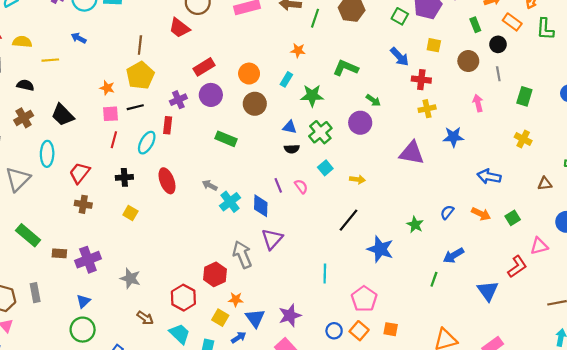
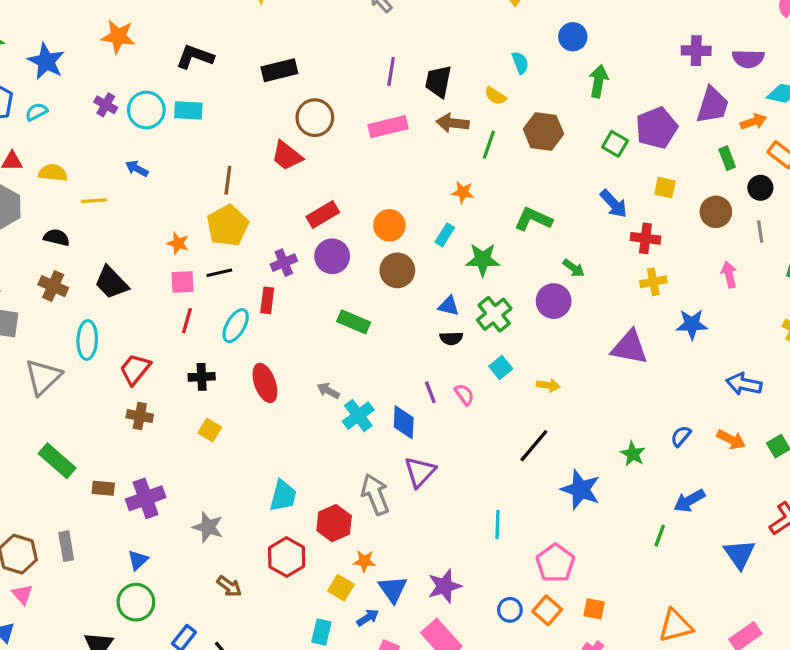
brown cross: (24, 118) -> (53, 286), turned -36
cyan trapezoid: (180, 334) -> (283, 496), moved, turned 60

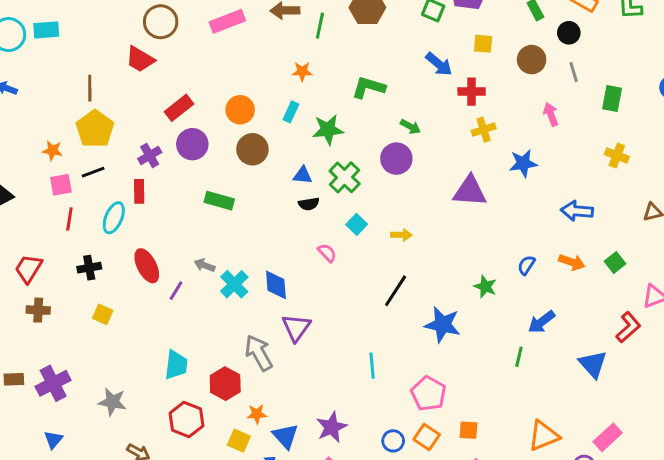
purple line: (430, 392) -> (176, 291), moved, turned 60

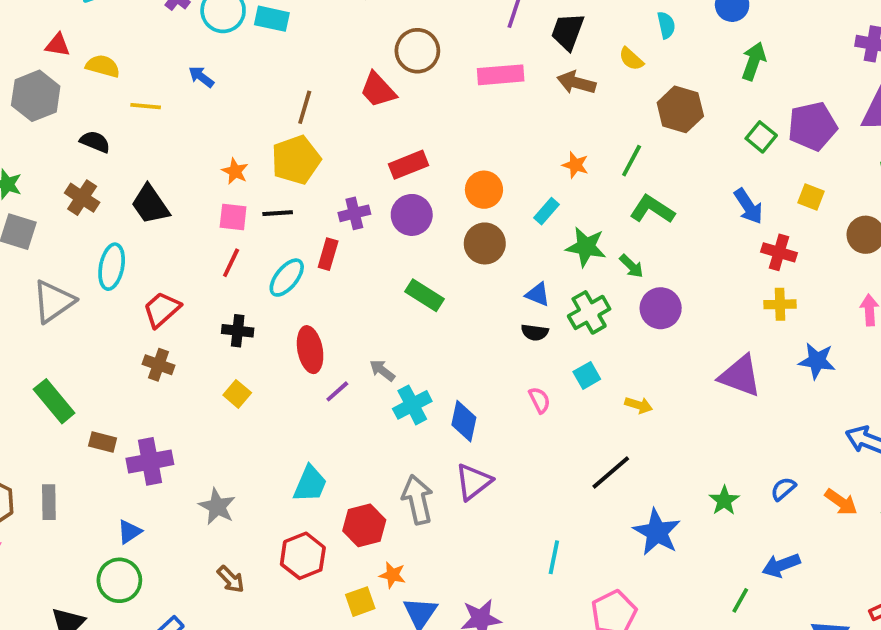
green line: (320, 26) -> (632, 161), moved
green arrow: (410, 127) -> (631, 266), moved
yellow square: (239, 441) -> (360, 602), turned 30

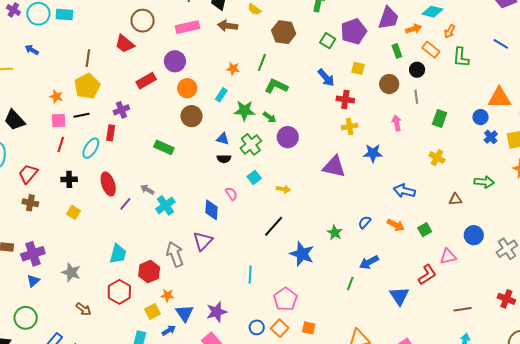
purple circle: (412, 215) -> (175, 61), moved
blue diamond: (464, 421) -> (211, 210), moved
blue triangle: (129, 532) -> (33, 281), moved

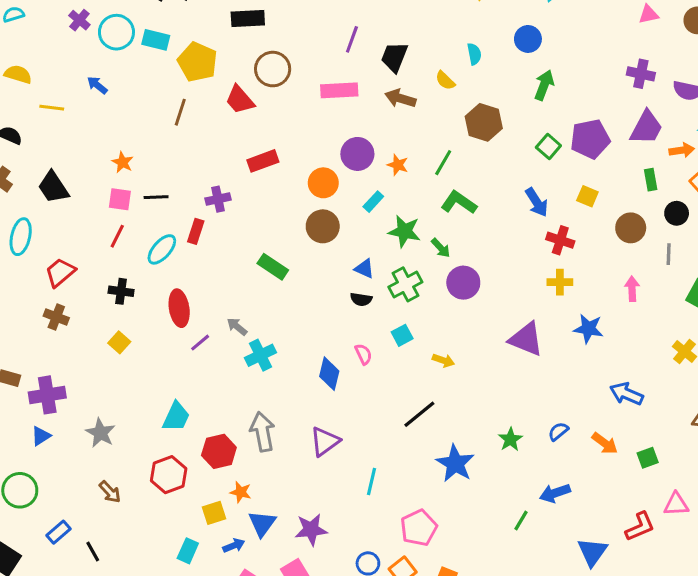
purple circle: (175, 61) -> (357, 154), moved
yellow pentagon: (87, 86) -> (197, 62), moved, turned -30
purple triangle: (203, 241) -> (325, 442), moved

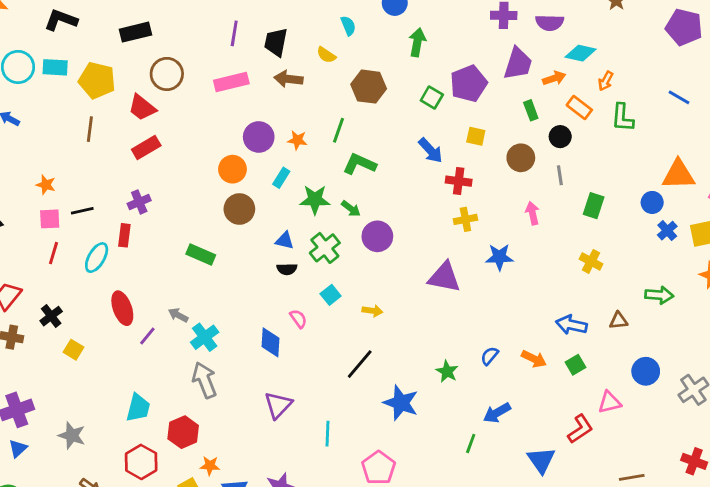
red rectangle: (263, 161) -> (146, 147), moved
black cross: (121, 291) -> (51, 316), moved, turned -35
blue arrow: (627, 394) -> (571, 325), moved
gray arrow: (263, 432) -> (204, 380), moved

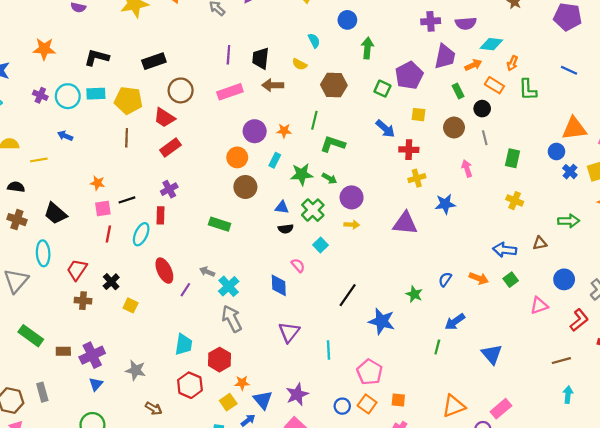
yellow arrow: (372, 311) -> (352, 225), moved
red L-shape: (580, 429) -> (579, 320), moved

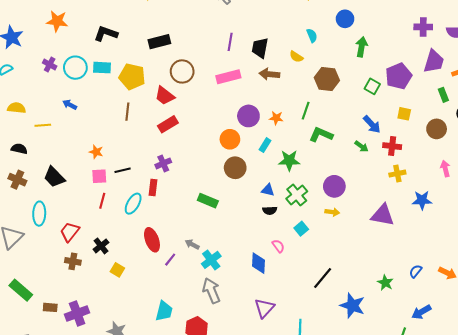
green arrow: (329, 178) -> (361, 146), moved

